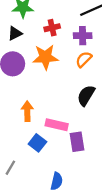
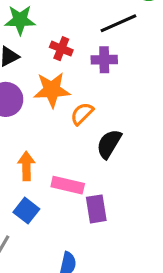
red cross: (52, 28) -> (61, 49), turned 35
orange semicircle: (84, 59) -> (82, 114), moved
blue square: (37, 143) -> (26, 211), moved

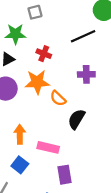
purple cross: (104, 60) -> (86, 74), moved
orange semicircle: (82, 114) -> (58, 98), turned -91
purple rectangle: (96, 209) -> (64, 175), moved

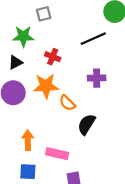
blue square: (20, 165) -> (28, 172), turned -35

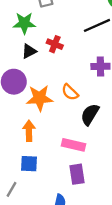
black triangle: (15, 62) -> (29, 51), moved
orange star: (46, 86) -> (40, 98), moved
pink rectangle: (57, 154) -> (74, 145), moved

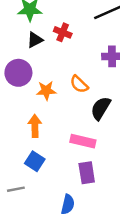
orange star: (40, 98) -> (46, 91), size x0.7
blue square: (29, 164) -> (35, 161), turned 30
gray line: (11, 189) -> (16, 189), turned 49

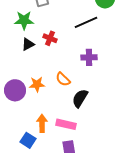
purple circle: (18, 73) -> (15, 90), moved
orange arrow: (35, 126) -> (42, 123), moved

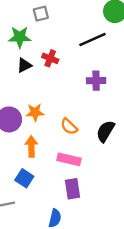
orange semicircle: (63, 79) -> (69, 126), moved
black semicircle: (80, 98) -> (105, 131), moved
orange arrow: (42, 123) -> (31, 146), moved

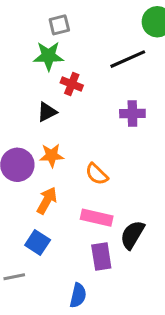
green star: (20, 37) -> (48, 56), moved
black triangle: (24, 65) -> (47, 112), moved
black semicircle: (105, 131) -> (132, 235), moved
orange arrow: (31, 146) -> (47, 201), turned 30

